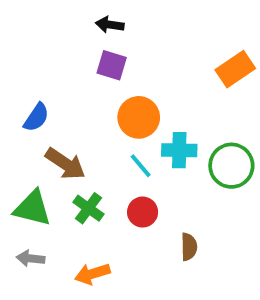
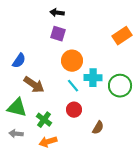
green cross: (88, 208) -> (44, 120), moved
brown semicircle: (189, 247) -> (98, 128), turned 32

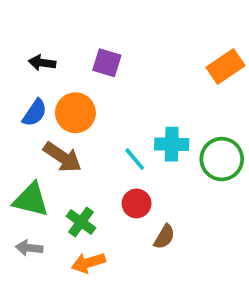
black arrow: (57, 13) -> (42, 63), moved
orange circle: (72, 61) -> (75, 113), moved
brown semicircle: (98, 128) -> (164, 237), moved

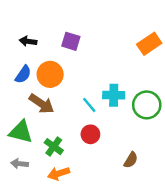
brown semicircle: (164, 237) -> (131, 160), moved

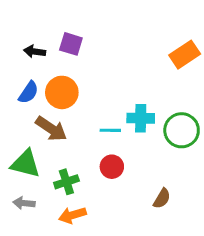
purple square: (71, 41) -> (71, 44), moved
cyan line: (89, 105) -> (110, 130), turned -49
green cross: (54, 147) -> (66, 182), turned 36

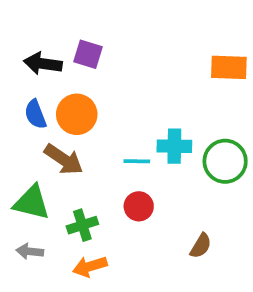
black arrow: (35, 51) -> (43, 64), size x1.4
orange rectangle: (185, 55) -> (229, 67), turned 36
blue semicircle: (28, 92) -> (35, 114), turned 125

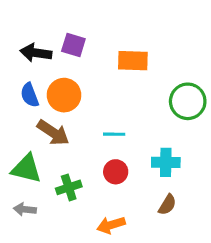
orange rectangle: (229, 67) -> (133, 61), moved
cyan cross: (174, 146) -> (166, 162), moved
green circle: (225, 161) -> (188, 101), moved
orange arrow: (90, 266) -> (111, 225), moved

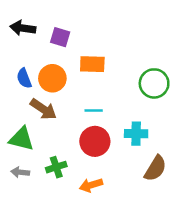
black arrow: (36, 53) -> (23, 28), moved
orange rectangle: (133, 61) -> (92, 64), moved
red circle: (116, 172) -> (95, 141), size x1.5
green cross: (69, 187) -> (56, 167), moved
brown semicircle: (167, 205) -> (155, 168), moved, size x1.5

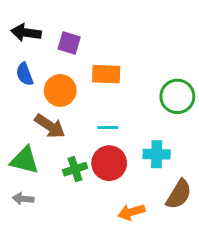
blue semicircle: (24, 78) -> (25, 74), moved
green cross: (56, 167) -> (75, 169), moved
orange arrow: (91, 185) -> (131, 212), moved

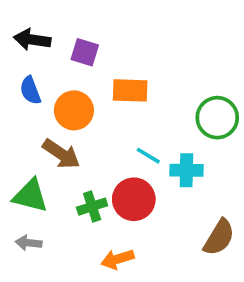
cyan line: (108, 128) -> (148, 156), moved, turned 30
cyan cross: (157, 154) -> (186, 170), moved
orange arrow: (131, 212) -> (117, 259), moved

